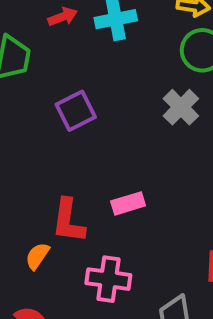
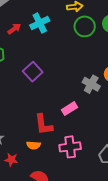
gray cross: (181, 107) -> (91, 84), moved
orange semicircle: (37, 256) -> (33, 145), turned -104

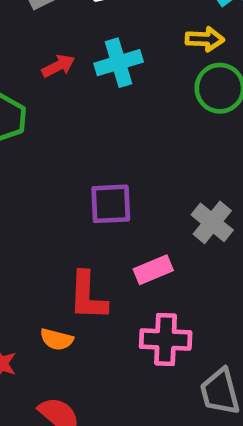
purple square: (33, 72) -> (111, 204), moved, turned 30
pink cross: (70, 147) -> (166, 340), moved

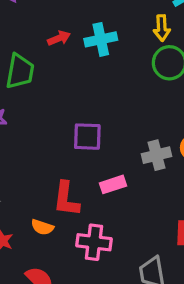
yellow arrow: (205, 39) -> (162, 28), turned 80
gray cross: (212, 222) -> (156, 155), turned 32
pink cross: (166, 340) -> (94, 242), moved

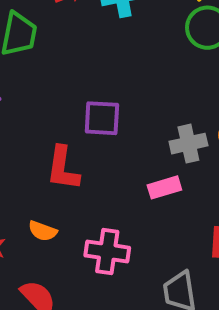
pink rectangle: (113, 184) -> (164, 187), moved
red L-shape: (66, 199) -> (63, 168), moved

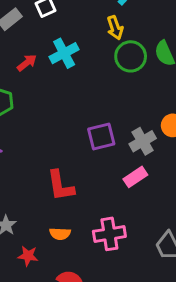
purple square: (102, 118) -> (101, 137), moved

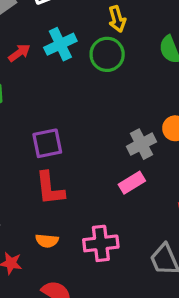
green circle: (131, 56) -> (107, 54), moved
purple square: (101, 137) -> (47, 143), moved

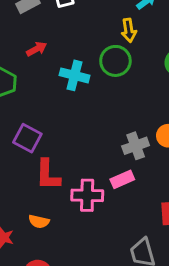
cyan cross: (60, 44) -> (74, 75), moved, turned 32
purple square: (47, 143) -> (27, 138), moved, turned 32
pink cross: (101, 243) -> (87, 195), moved

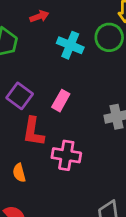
pink rectangle: (122, 179) -> (61, 101), moved, turned -45
orange semicircle: (39, 221) -> (19, 173), turned 54

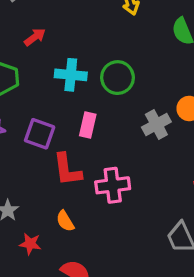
green circle: (109, 37) -> (118, 78), moved
cyan cross: (70, 45) -> (71, 75), moved

